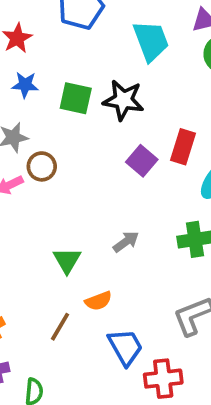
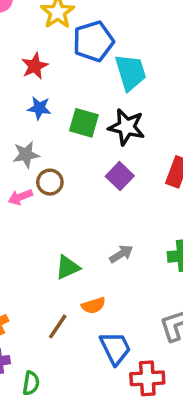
cyan trapezoid: (151, 41) -> (131, 72), moved
purple square: (142, 161) -> (120, 176), moved
green triangle: (67, 260) -> (68, 267), turned 32

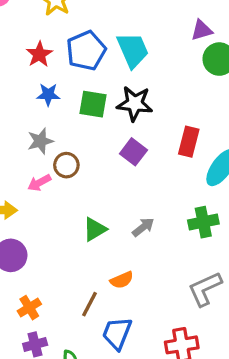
blue pentagon: (93, 41) -> (86, 51), moved
green triangle: (68, 267) -> (95, 229), moved
blue trapezoid: (115, 348) -> (117, 333), moved, turned -126

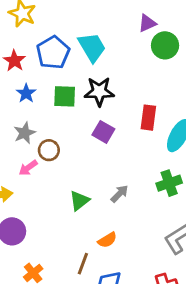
blue star: (48, 95) -> (26, 93), turned -30

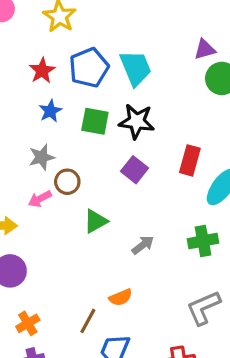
green triangle: (79, 201) -> (96, 221), moved

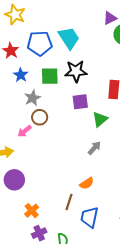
blue pentagon: (89, 68) -> (40, 43), turned 30
gray star: (42, 157) -> (33, 98), moved
purple square: (134, 170) -> (80, 102), turned -35
green triangle: (96, 221) -> (100, 119), moved

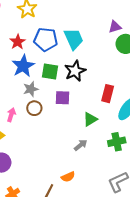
black star: (76, 71) -> (75, 71), turned -30
blue star: (21, 75) -> (23, 66), size x1.6
purple square: (80, 102) -> (63, 98), moved
pink arrow: (24, 131) -> (11, 115), moved, turned 136

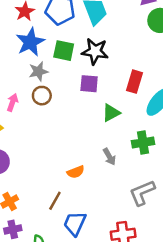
black star: (75, 71) -> (95, 51), turned 30
purple square: (63, 98) -> (89, 84), moved
gray arrow: (81, 145) -> (109, 157), moved, turned 96
orange semicircle: (68, 177) -> (76, 172), moved

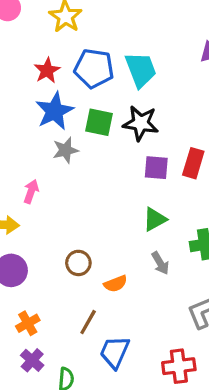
purple square: (89, 84) -> (156, 168), moved
brown circle: (42, 96) -> (78, 263), moved
green triangle: (111, 113) -> (155, 219), moved
purple cross: (13, 229) -> (32, 360), turned -36

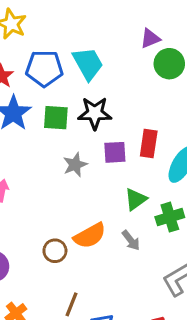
gray star: (65, 150) -> (75, 165), moved
green triangle: (155, 219) -> (136, 199), moved
orange semicircle: (116, 284) -> (90, 236), moved, size x1.5

